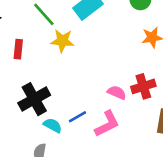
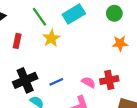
yellow star: (62, 41) -> (51, 38), turned 30
blue line: (78, 117) -> (56, 82), moved

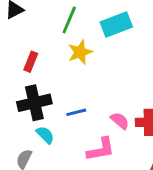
green line: (40, 17) -> (69, 20), turned 48
red rectangle: (17, 41) -> (31, 62), moved

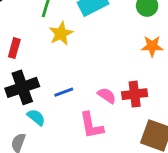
pink L-shape: (101, 149) -> (91, 125), turned 96

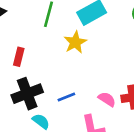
yellow star: (61, 34) -> (75, 42), moved

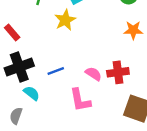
red rectangle: (19, 57) -> (12, 32), turned -56

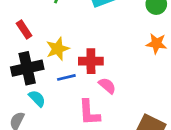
yellow star: (65, 20) -> (58, 49), moved
red cross: (118, 72) -> (91, 61), moved

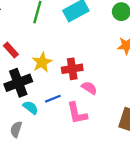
blue line: (66, 77) -> (53, 99), moved

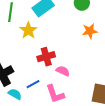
yellow star: (42, 62) -> (28, 30), moved

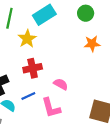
red cross: (46, 57) -> (33, 68), moved

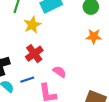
red cross: (33, 68) -> (34, 54), turned -30

